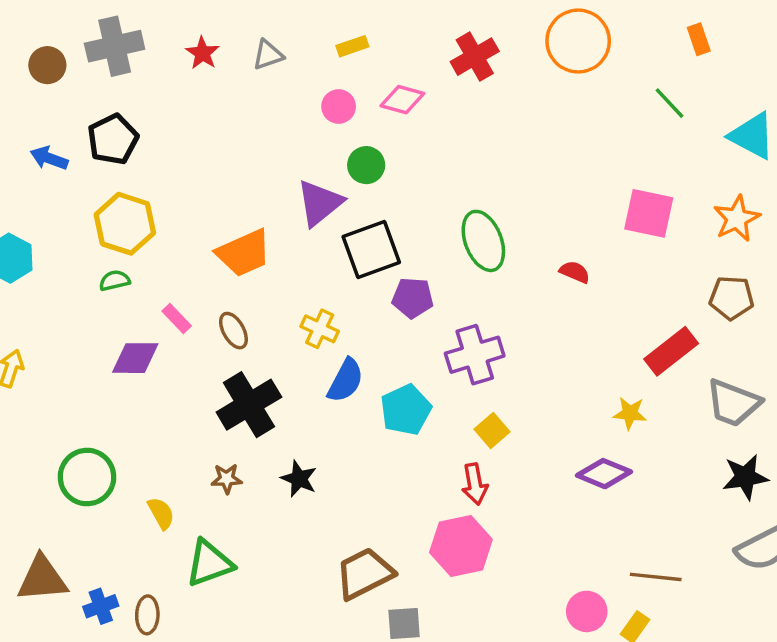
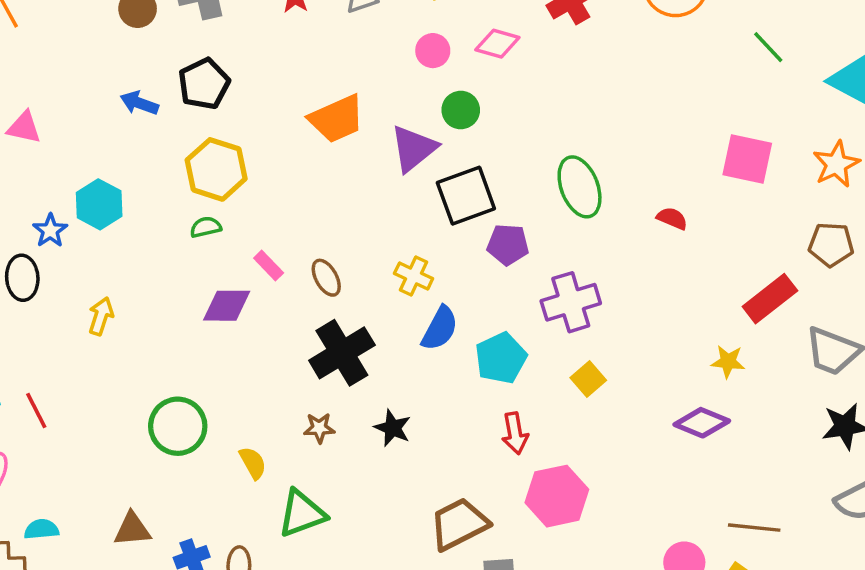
orange trapezoid: (244, 253) -> (337, 119), moved
red arrow: (475, 484) -> (515, 433), moved
brown triangle: (42, 579) -> (132, 529), size x0.7

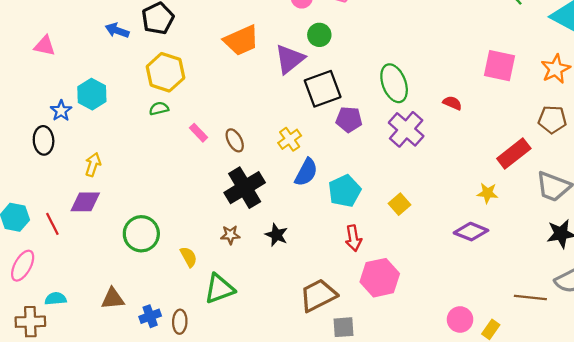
yellow cross: (414, 276) -> (290, 139), turned 30
purple cross: (571, 302) -> (406, 129), moved, turned -32
purple diamond: (227, 306) -> (85, 202), moved
brown line: (754, 528) -> (530, 298), moved

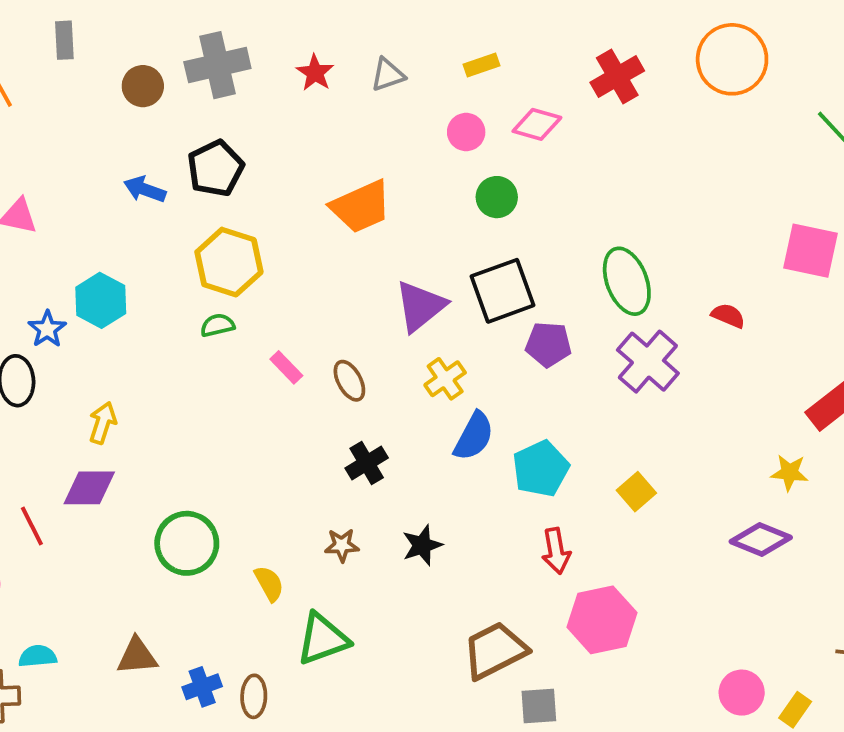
purple triangle: (290, 59) -> (420, 306), moved
black cross: (245, 188) -> (367, 463), size x0.6
black star: (276, 235) -> (422, 545), turned 30

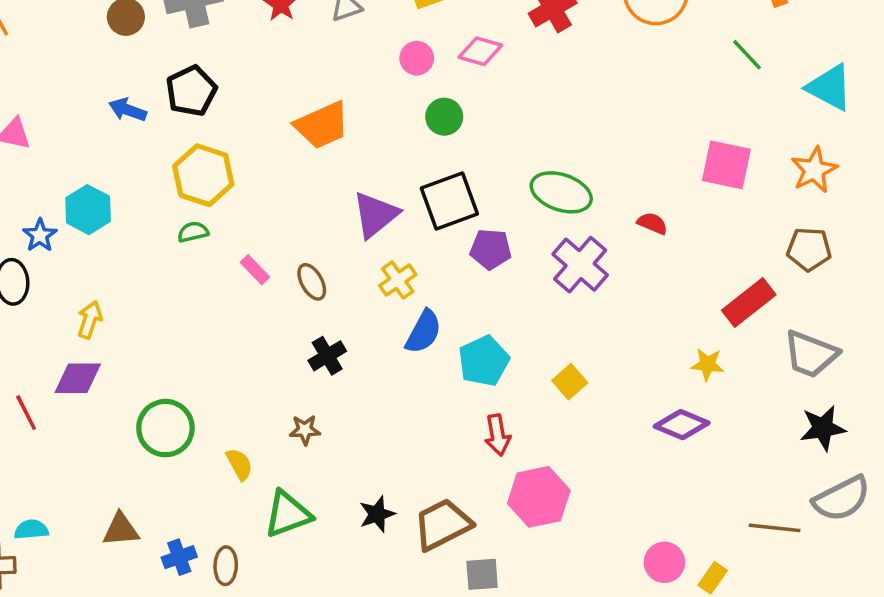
green ellipse: (627, 281) -> (561, 192), turned -50
black star: (422, 545) -> (377, 514), moved

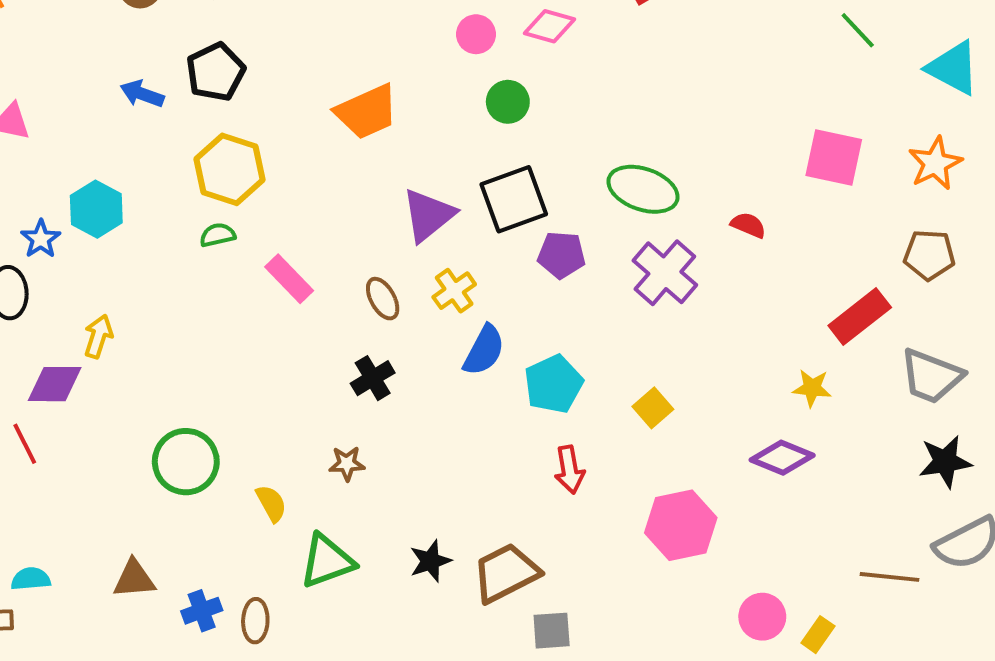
pink rectangle: (255, 270) -> (289, 279), size x1.4
brown ellipse: (312, 282) -> (383, 299), moved
purple diamond: (78, 378) -> (55, 384), moved
pink hexagon: (539, 497) -> (681, 525), moved

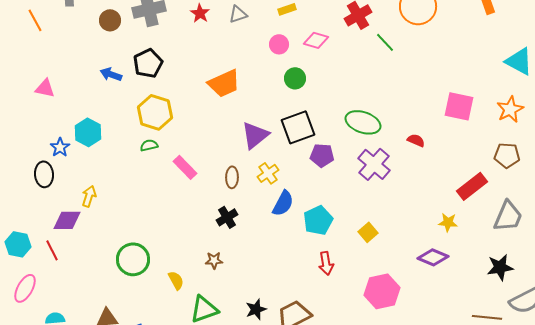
green line: (858, 30) -> (385, 42), moved
brown ellipse: (383, 299) -> (232, 177), turned 30
gray trapezoid: (931, 376) -> (508, 216), turned -88
black star: (945, 462) -> (500, 267), moved

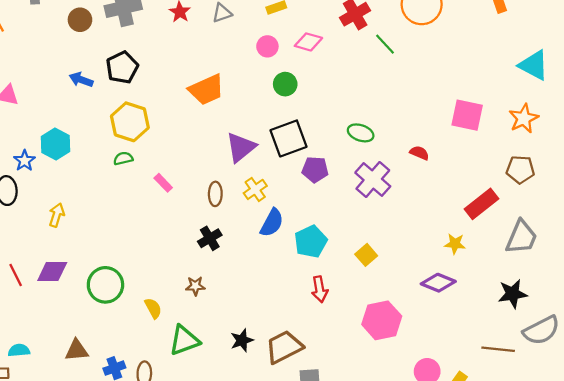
green ellipse: (363, 122) -> (361, 133), size x0.7
pink rectangle: (185, 167) -> (163, 183), size x0.7
purple diamond: (67, 220) -> (52, 272), moved

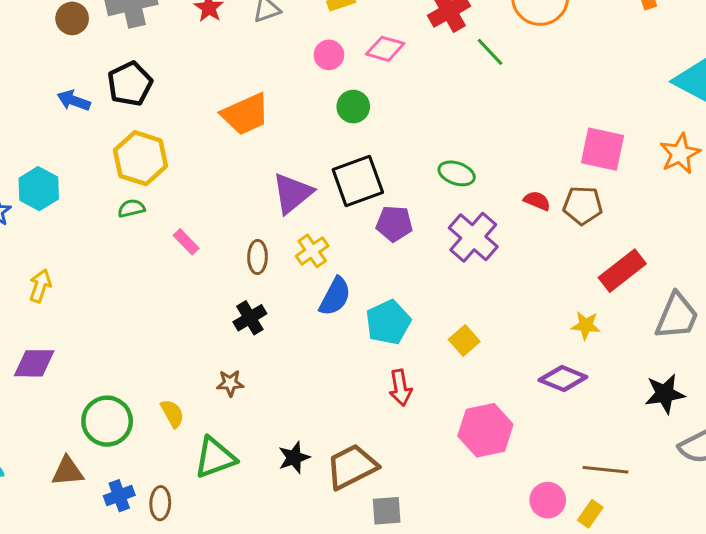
brown pentagon: (520, 170) -> (583, 205), moved
green circle: (105, 285) -> (107, 421), moved
brown line: (498, 349) -> (605, 470), moved

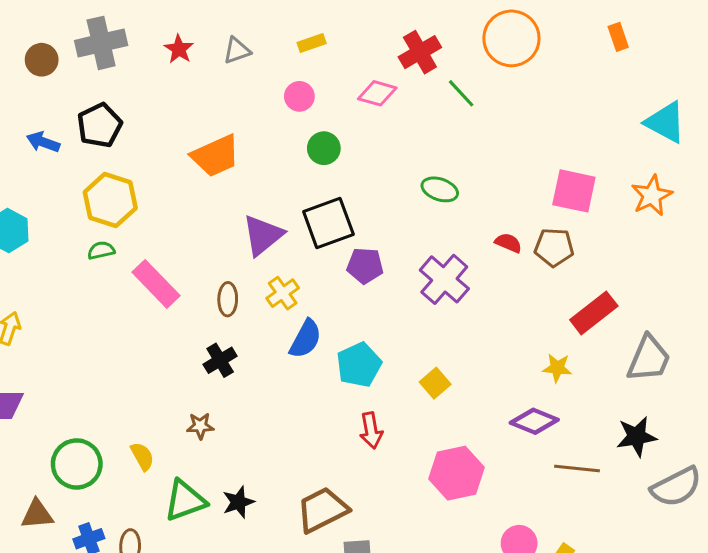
pink diamond: (385, 49) -> (377, 93), moved
green ellipse: (457, 173) -> (440, 189), moved
pink rectangle: (186, 242) -> (156, 284), size x1.8
black star: (294, 458) -> (238, 502), moved
brown line: (605, 470) -> (577, 469), moved

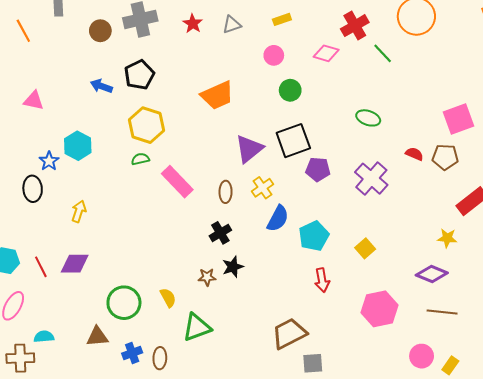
pink square: (574, 191) -> (459, 119), turned -32
brown line: (577, 469) -> (442, 312), moved
black star: (238, 502) -> (233, 267), moved

